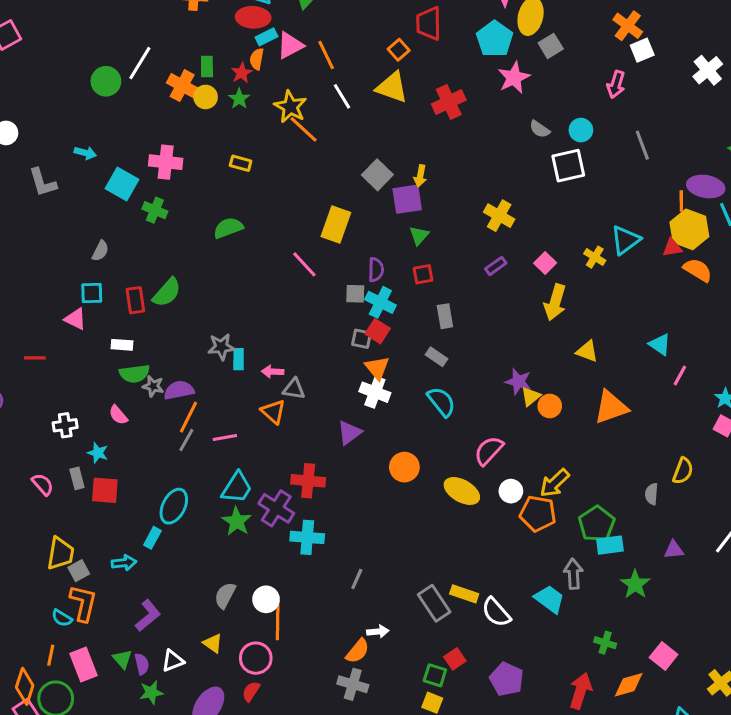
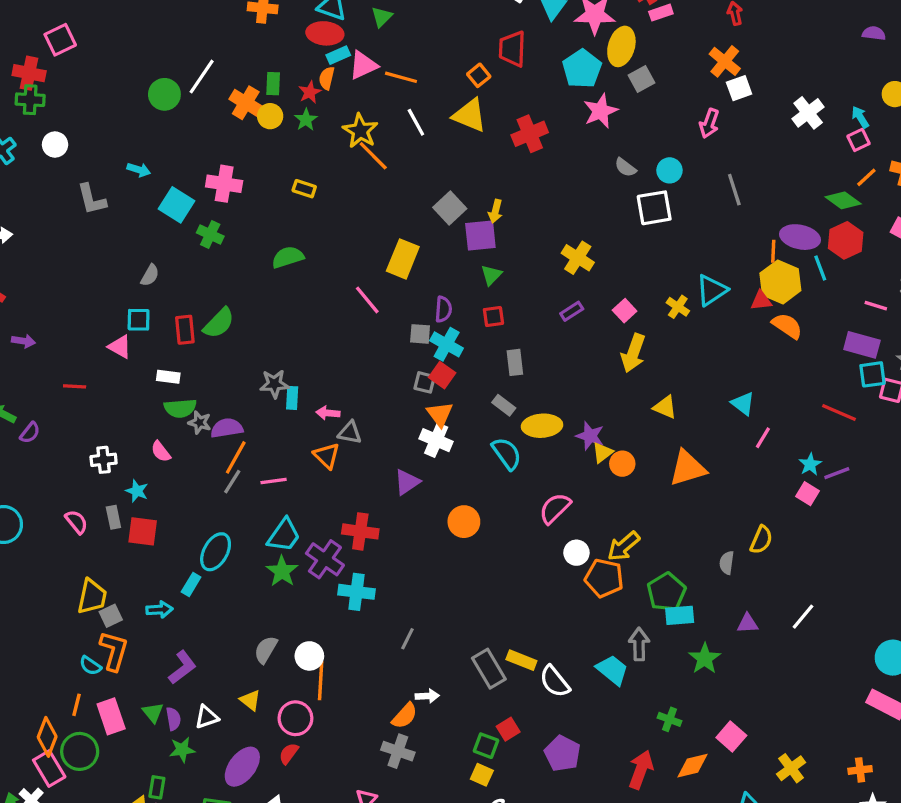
orange line: (326, 55) -> (401, 77), turned -52
yellow ellipse: (462, 491) -> (542, 426), moved, turned -36

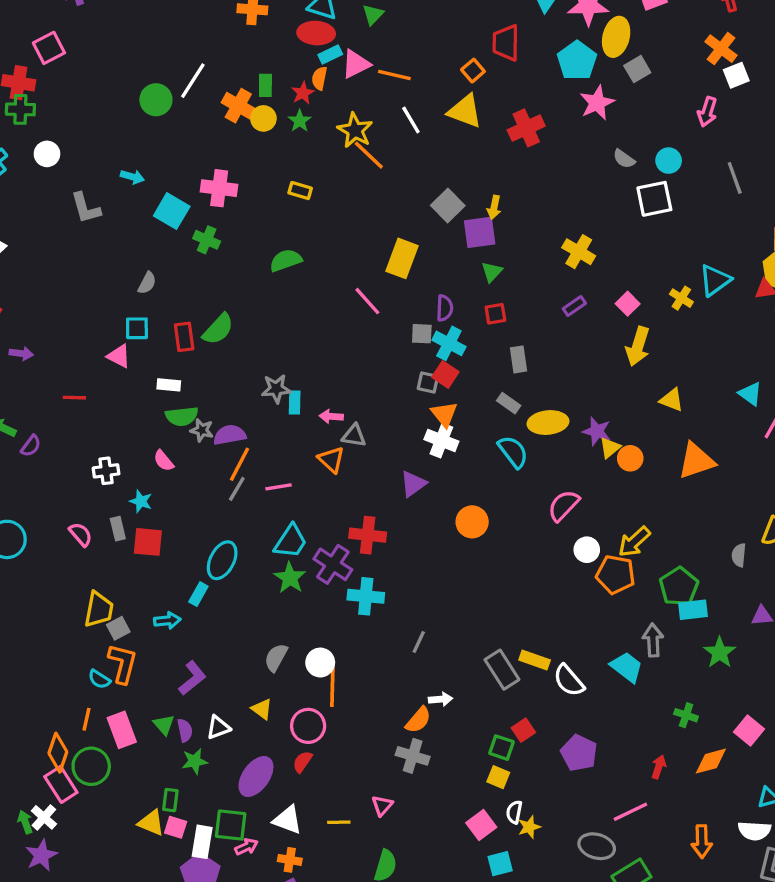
red arrow: (641, 770) -> (659, 767), size x0.6

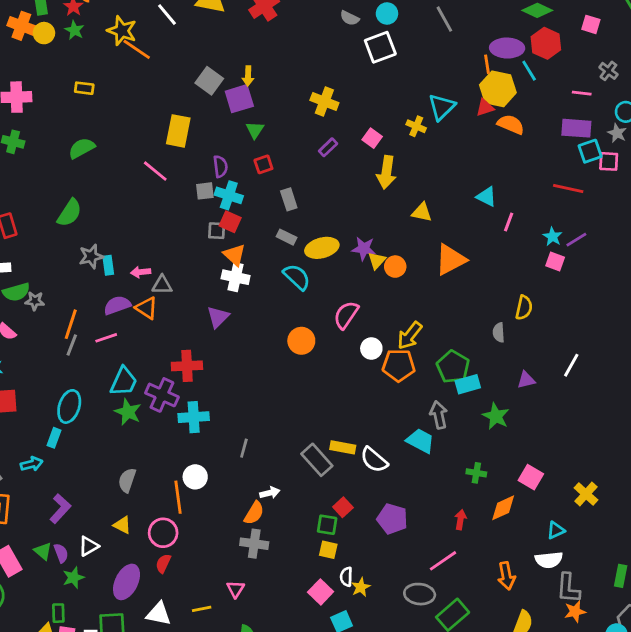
green semicircle: (218, 329) -> (69, 213), moved
purple semicircle: (230, 435) -> (117, 305), moved
orange circle: (472, 522) -> (301, 341), moved
white circle: (320, 663) -> (195, 477), moved

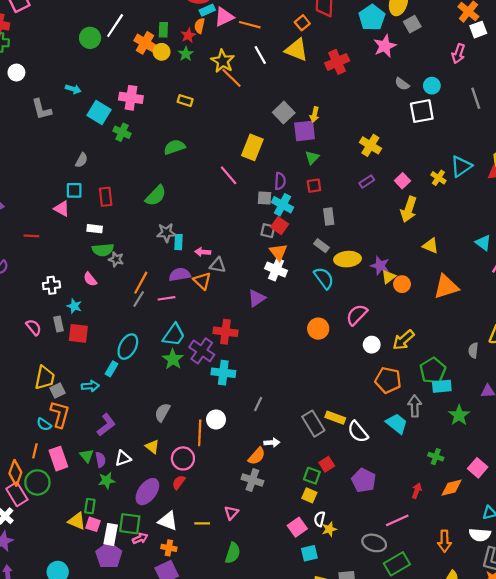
orange pentagon: (399, 365) -> (388, 380), moved

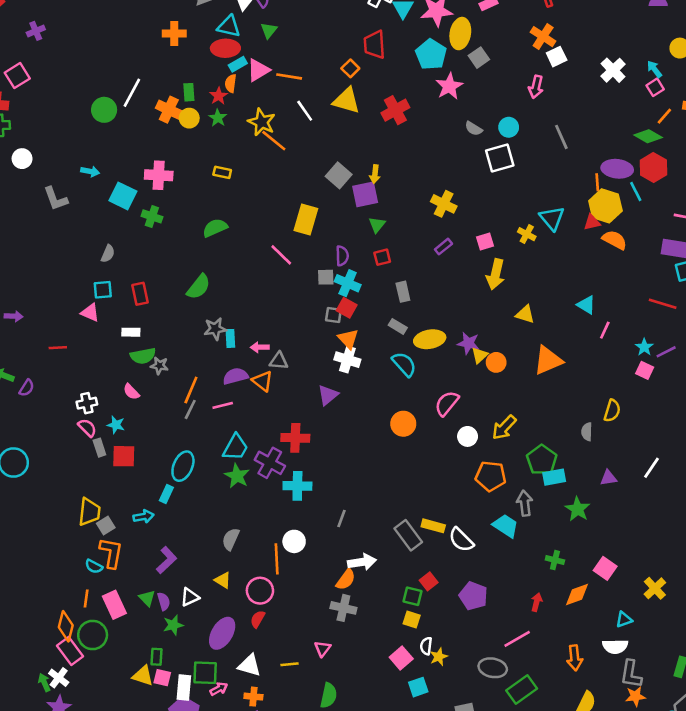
cyan triangle: (461, 166) -> (552, 218), turned -30
pink square: (402, 181) -> (485, 242), turned 32
pink semicircle: (34, 327) -> (87, 428), moved
white arrow: (272, 443) -> (362, 562), size x1.5

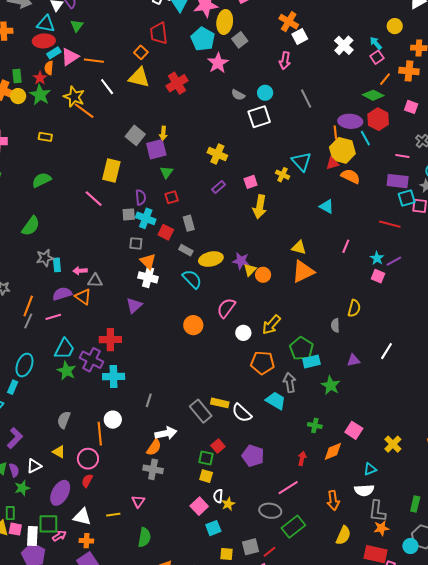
green star: (218, 118) -> (40, 95), size x1.5
cyan triangle: (586, 305) -> (327, 206), moved
red square: (347, 308) -> (166, 232), moved
yellow triangle: (525, 314) -> (299, 248), moved

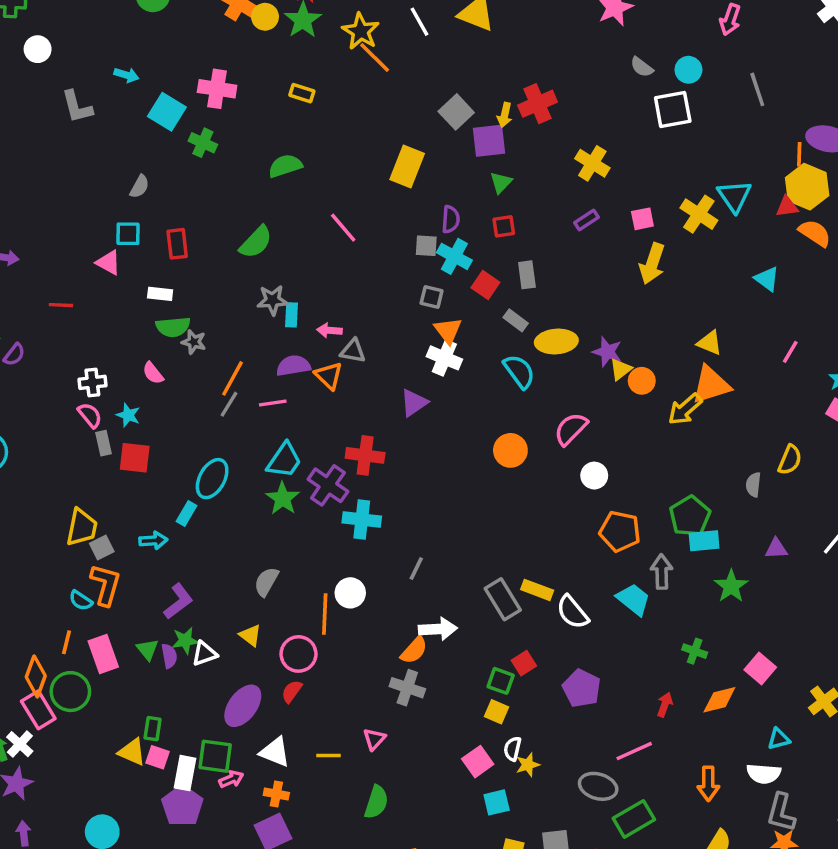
red cross: (177, 83) -> (538, 104), moved
yellow cross: (282, 175) -> (699, 214), size x1.5
pink line: (94, 199) -> (343, 228), moved
yellow arrow: (271, 325) -> (685, 409), moved
green star: (22, 488) -> (185, 641), moved

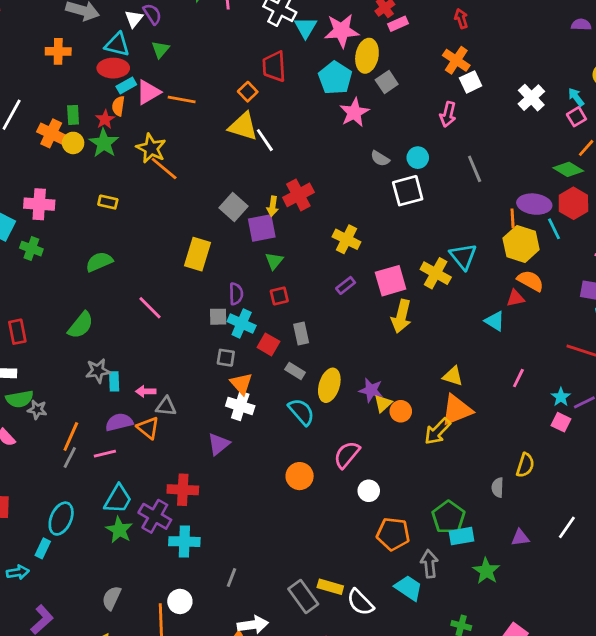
white line: (419, 22) -> (265, 140), moved
red triangle: (787, 207) -> (516, 298), moved
pink square: (642, 219) -> (391, 281), size x1.6
yellow ellipse: (556, 341) -> (329, 385), turned -64

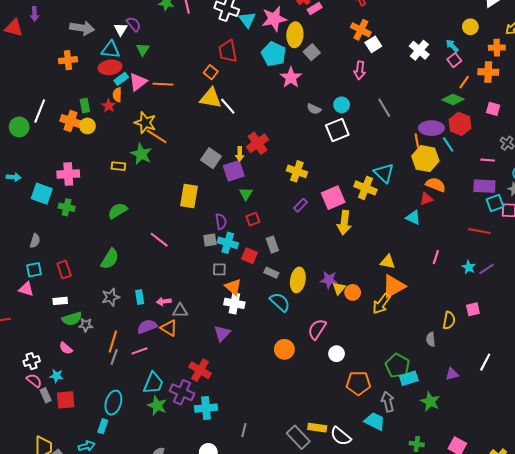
green star: (104, 143) -> (141, 154), moved
gray star: (98, 371) -> (111, 297), moved
pink square: (561, 422) -> (473, 309), moved, turned -32
red cross: (183, 490) -> (200, 370), turned 35

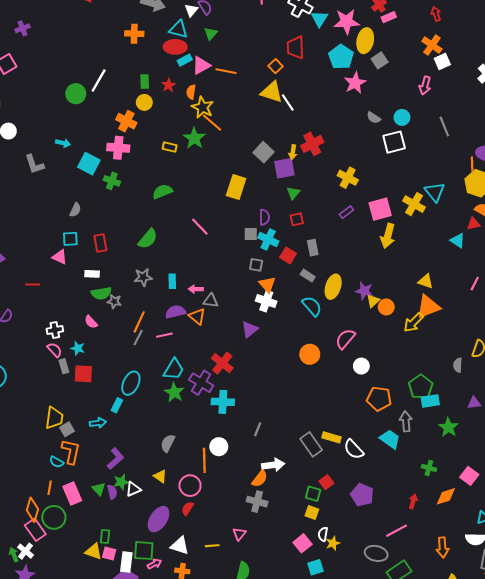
orange semicircle: (117, 95) -> (191, 92), moved
orange cross: (70, 121) -> (126, 121), moved

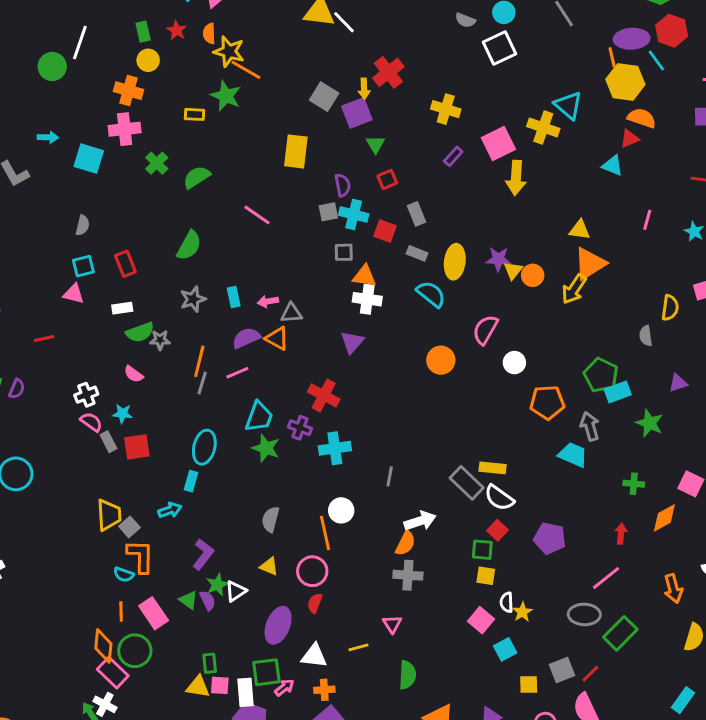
green cross: (112, 181) -> (157, 163), moved, turned 35
orange triangle: (267, 284) -> (364, 276), turned -30
purple cross: (201, 383) -> (300, 428), size x0.7
white semicircle: (354, 449) -> (499, 498), moved

